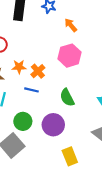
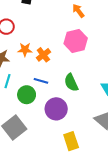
blue line: (31, 90) -> (41, 81), moved
green circle: (23, 121) -> (27, 95), moved

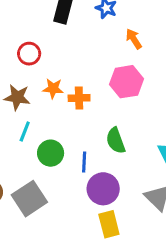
orange cross: (43, 55) -> (79, 98), turned 32
blue line: (41, 81) -> (84, 162), moved, turned 72
purple circle: (56, 109) -> (103, 189), moved

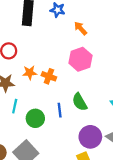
orange cross: (79, 98) -> (49, 76), turned 32
blue line: (84, 162) -> (60, 110), moved
purple circle: (103, 189) -> (90, 137), moved

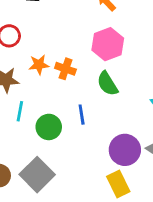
green semicircle: (80, 102) -> (107, 84), moved

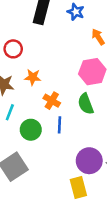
orange cross: (65, 69) -> (52, 101), moved

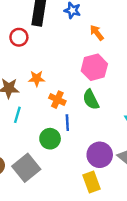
red circle: (13, 49) -> (19, 37), moved
green circle: (31, 130) -> (50, 139), moved

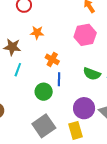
orange star: (37, 78) -> (37, 33), moved
green semicircle: (91, 99) -> (92, 74), moved, turned -48
gray square: (26, 168) -> (44, 126), moved

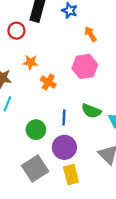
orange cross: (52, 59) -> (48, 82), moved
blue line: (59, 79) -> (64, 117), moved
purple circle: (84, 108) -> (64, 147), moved

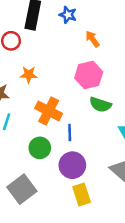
orange cross: (48, 82) -> (49, 111), moved, size x1.5
green semicircle: (91, 111) -> (100, 105), moved
gray square: (35, 168) -> (22, 189), moved

